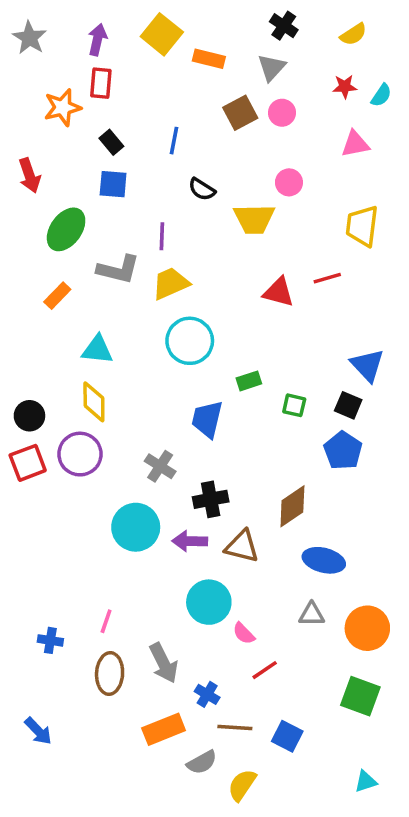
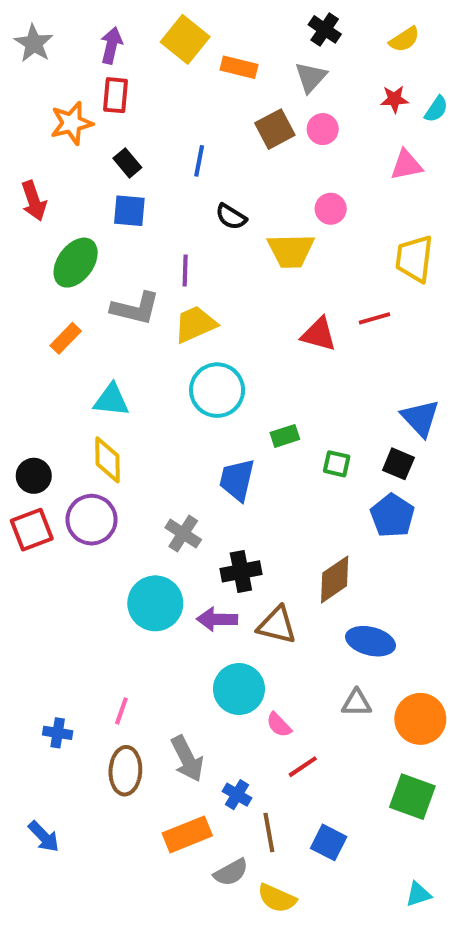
brown line: (235, 727) -> (269, 832), turned 76
yellow semicircle: (242, 785) -> (277, 898), turned -100

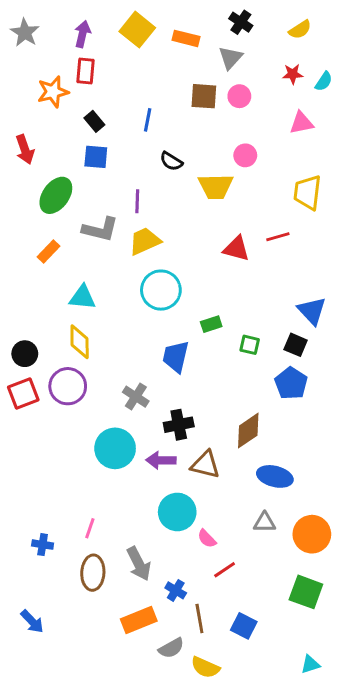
orange rectangle: (239, 67) -> (186, 38), moved
brown square: (275, 129) -> (204, 96), turned 32

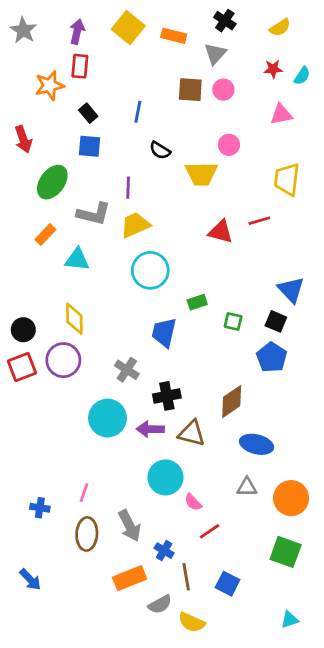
cyan triangle: (82, 297) -> (77, 259), moved

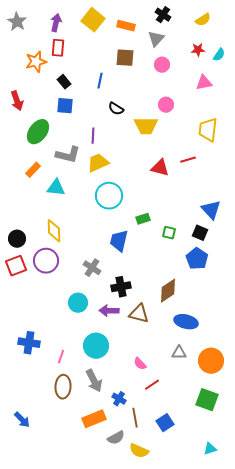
brown square: (190, 90) -> (125, 58), moved
cyan circle: (107, 418) -> (78, 303), size x0.7
cyan circle: (165, 477) -> (96, 346), moved
blue cross: (40, 508) -> (29, 343), moved, size x1.5
blue square: (228, 584) -> (165, 423), turned 30

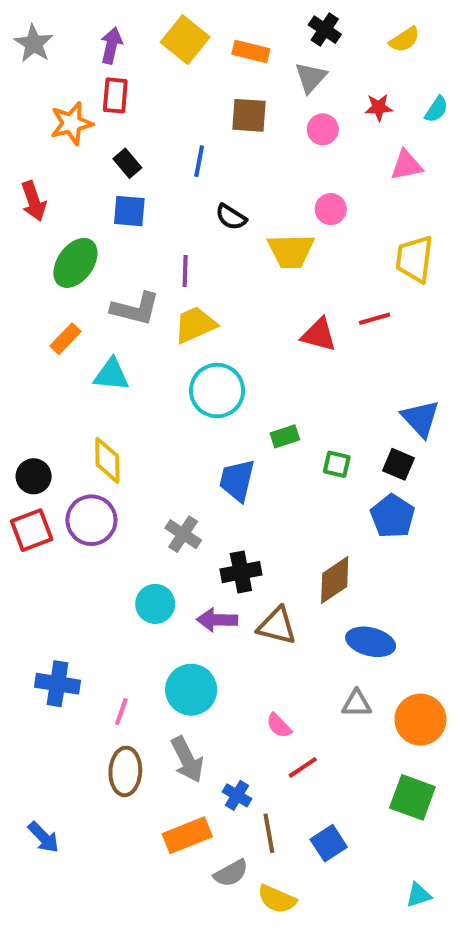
red star: (198, 50) -> (379, 107), moved

